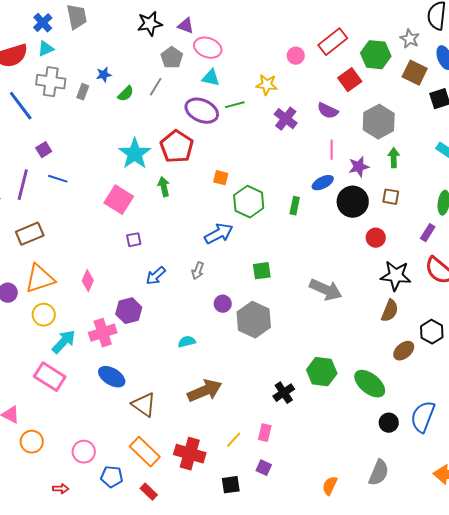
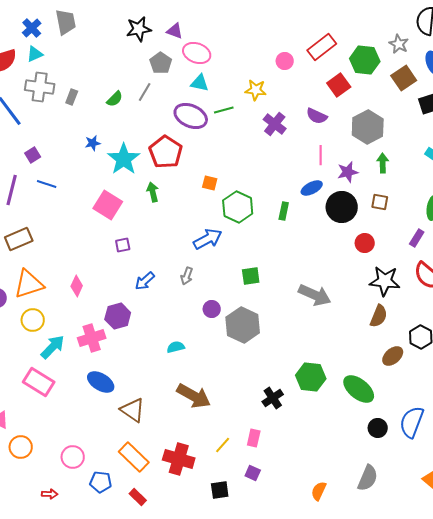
brown square: (415, 73) -> (404, 78), turned 30
blue star: (104, 75) -> (93, 143), moved
brown arrow: (205, 391) -> (194, 396), turned 52

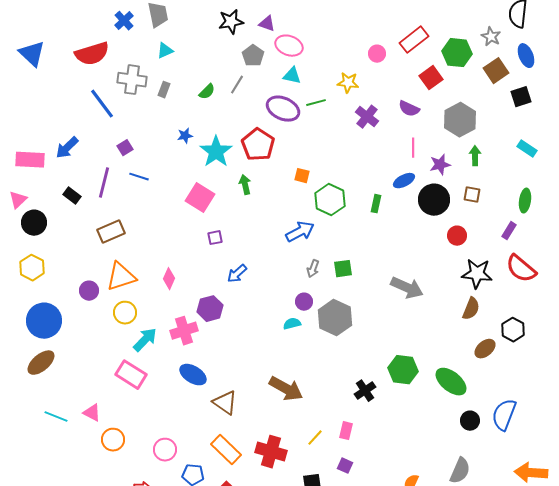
cyan triangle: (35, 54) -> (165, 51), moved
gray arrow: (187, 276) -> (313, 269), moved
cyan semicircle: (176, 347) -> (292, 324), moved

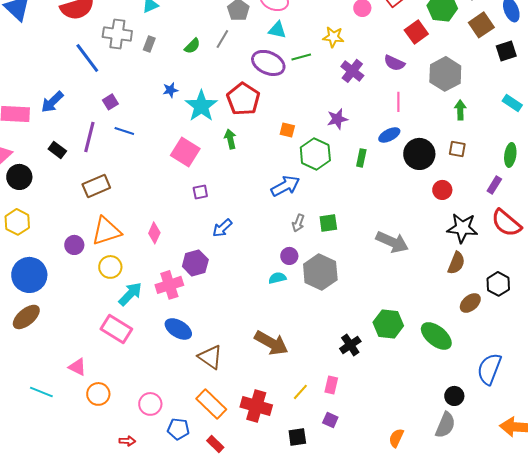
purple star: (440, 165) -> (337, 119), moved
cyan line: (56, 417) -> (41, 392), moved
black circle: (470, 421) -> (454, 396), moved

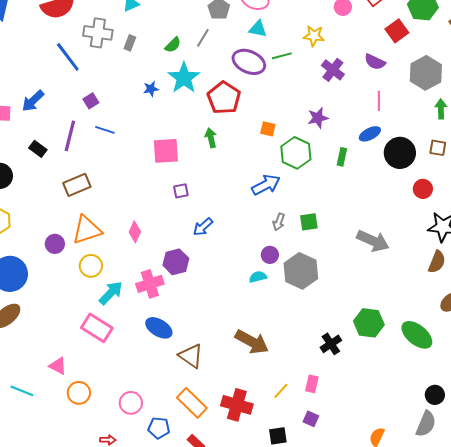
cyan star: (201, 106) -> (184, 78), moved
pink square: (185, 152) -> (166, 151), turned -36

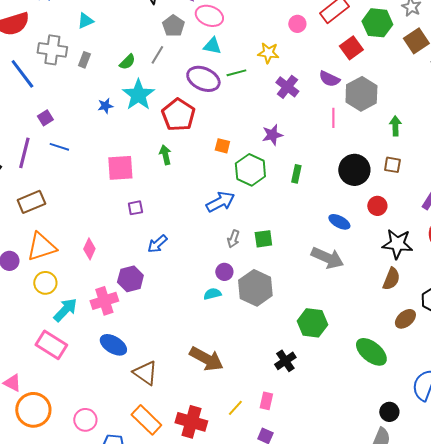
gray hexagon: (426, 73) -> (361, 94), moved
blue ellipse: (370, 134) -> (339, 222), moved, turned 55
green hexagon: (369, 323) -> (312, 323), moved
orange circle: (79, 393) -> (33, 410), size x1.5

